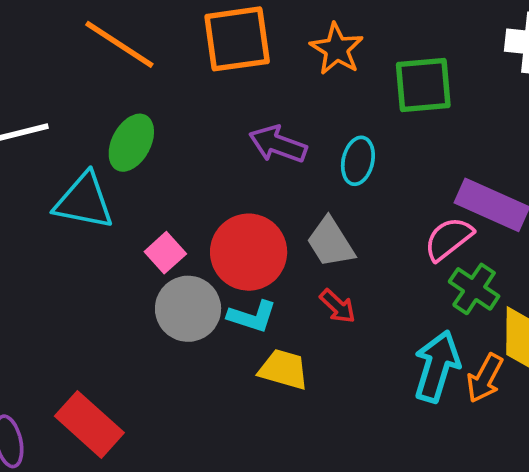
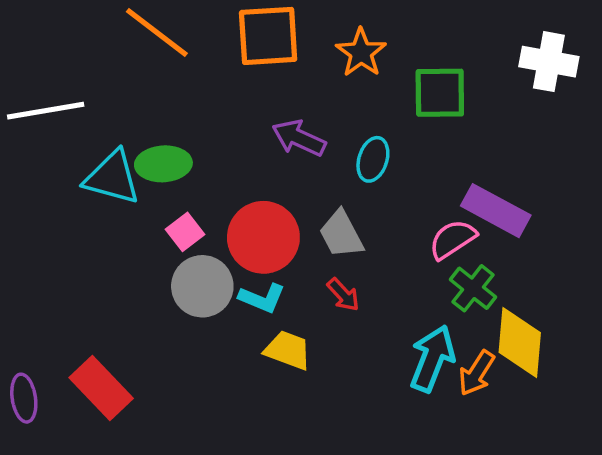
green ellipse: (131, 143) -> (163, 164), moved, turned 54

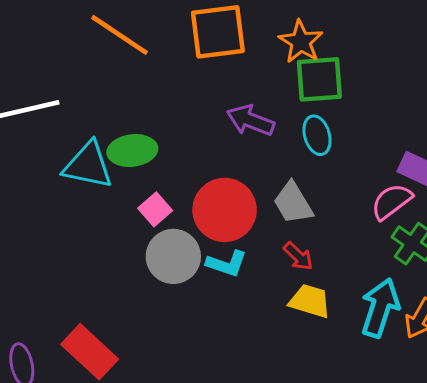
green square: (440, 93) -> (319, 79), moved
cyan ellipse: (373, 159) -> (317, 135), turned -30
yellow trapezoid: (288, 350) -> (310, 301), moved

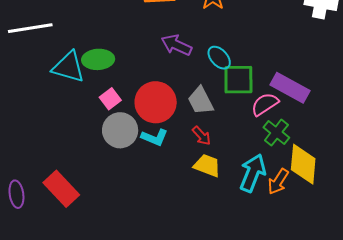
green square: (319, 79) -> (238, 80), moved
cyan ellipse: (317, 135) -> (219, 58), turned -30

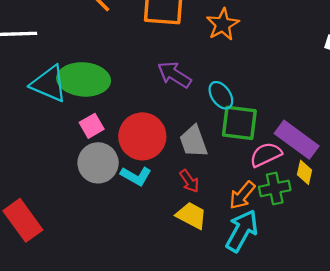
green ellipse: (98, 59) -> (84, 79), size x1.4
green cross: (276, 133) -> (275, 188), turned 32
yellow diamond: (303, 164) -> (304, 172), moved, size x0.5
orange arrow: (278, 182) -> (242, 195), moved

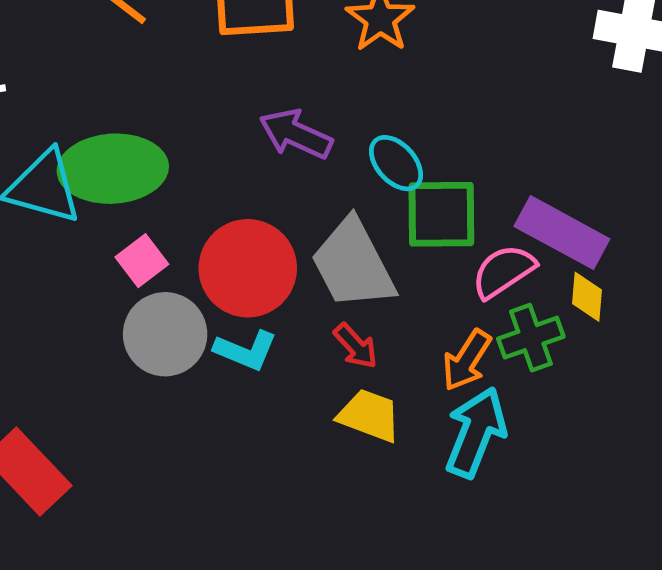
gray trapezoid: (193, 141) -> (353, 264), size x1.4

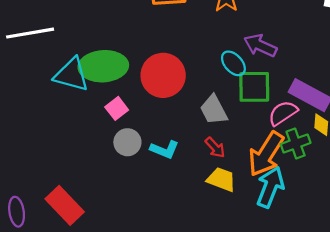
purple arrow: (296, 134) -> (260, 46), moved
gray trapezoid: (353, 264) -> (214, 110), size x0.7
red circle: (248, 268) -> (163, 75), moved
gray circle: (165, 334) -> (127, 142), size x0.7
orange arrow: (467, 360) -> (266, 154), size x1.6

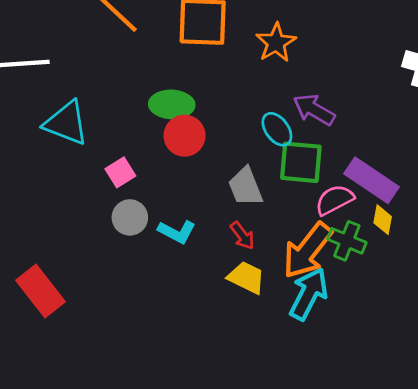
green ellipse: (103, 66) -> (172, 104), moved, size x0.7
red circle: (163, 75) -> (185, 136), size x0.7
green cross: (296, 144) -> (347, 241), turned 36

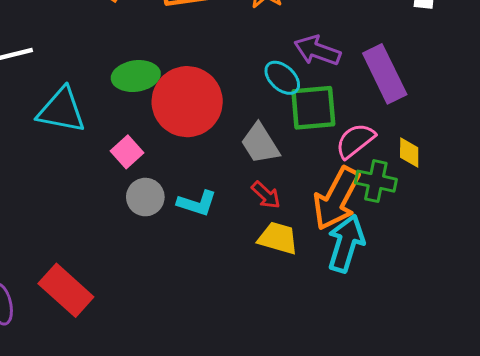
green ellipse: (172, 104) -> (136, 76), moved
red circle: (185, 136) -> (187, 102), size x1.6
purple rectangle: (371, 180) -> (385, 74), moved, turned 40

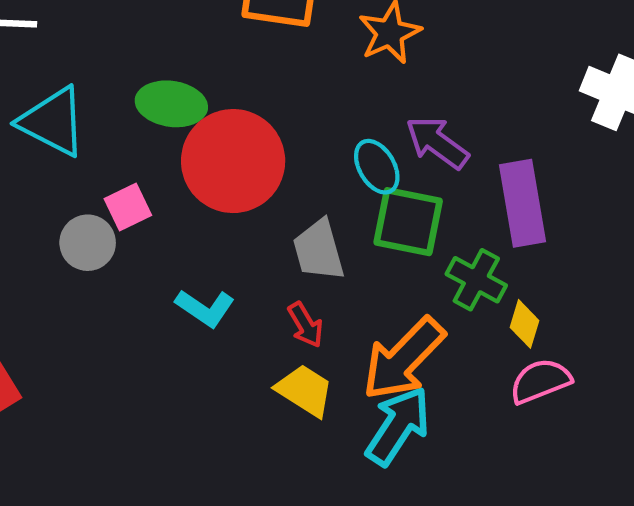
pink semicircle: (355, 141) -> (540, 381), moved
green cross: (376, 181) -> (476, 280), moved
gray circle: (145, 197) -> (88, 243), moved

